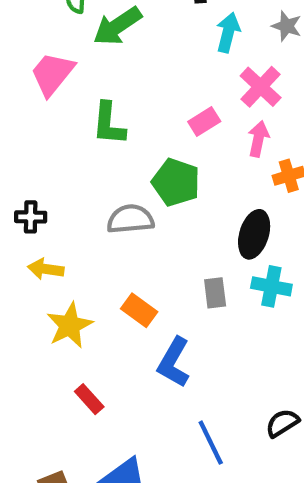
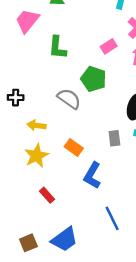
gray semicircle: (130, 219) -> (69, 99), turned 40
yellow arrow: (46, 269) -> (37, 125), moved

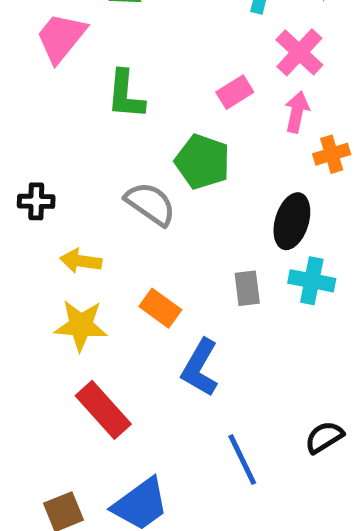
yellow star: (37, 156) -> (81, 325), turned 30
red rectangle: (47, 195) -> (103, 410), size x1.6

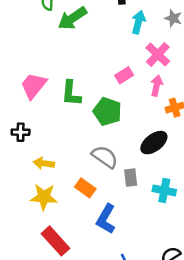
pink trapezoid: (61, 37) -> (34, 86), moved
green L-shape: (126, 95) -> (71, 93), moved
gray semicircle: (150, 204) -> (105, 157), moved
black ellipse: (292, 221) -> (154, 143), turned 36
cyan cross: (312, 281) -> (164, 190), moved

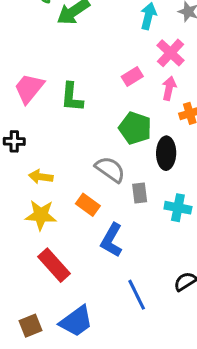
green pentagon: (107, 111) -> (135, 128), moved
black ellipse: (154, 143) -> (166, 153), turned -52

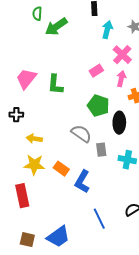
orange rectangle: (88, 205) -> (61, 169), moved
red rectangle: (54, 265) -> (22, 196), moved, turned 30
brown square: (30, 326) -> (27, 240), turned 35

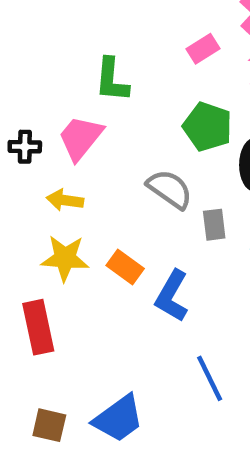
pink trapezoid: (26, 79) -> (81, 138), moved

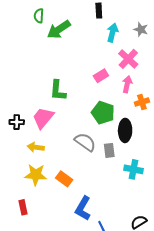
gray rectangle: (214, 225) -> (109, 150), moved
blue L-shape: (172, 296) -> (83, 208), moved
red rectangle: (38, 327) -> (23, 207), size x0.6

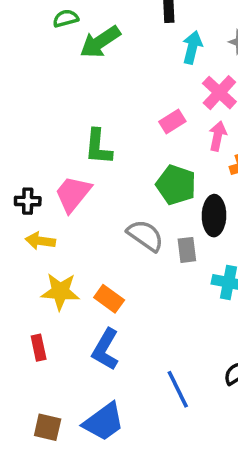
green semicircle: (39, 16) -> (66, 18), turned 72
yellow arrow: (36, 147) -> (40, 241), moved
blue L-shape: (83, 208) -> (105, 349), moved

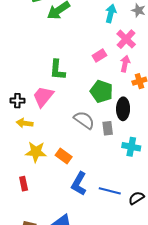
blue L-shape: (105, 349) -> (79, 184), moved
blue line: (178, 389) -> (110, 191), moved, turned -50

